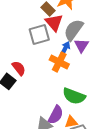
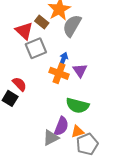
red triangle: (54, 23) -> (24, 31), moved
gray semicircle: (74, 30) -> (72, 26), moved
purple triangle: (82, 45) -> (80, 70), moved

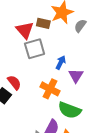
brown rectangle: (42, 22) -> (43, 23), turned -32
gray semicircle: (72, 26) -> (80, 26), moved, size x0.6
orange cross: (59, 73) -> (50, 89), moved

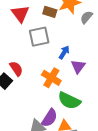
red triangle: (25, 30) -> (20, 14), moved

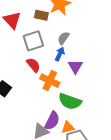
gray semicircle: (86, 17) -> (63, 38), moved
red semicircle: (16, 69) -> (33, 65), moved

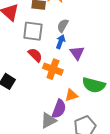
gray square: (33, 41) -> (33, 31), turned 30
green semicircle: (70, 101) -> (94, 85), moved
orange triangle: (68, 127) -> (71, 95), moved

